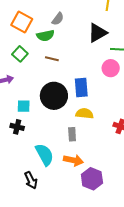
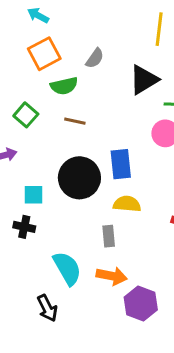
gray semicircle: (58, 19) -> (95, 58), moved
orange square: (22, 22) -> (44, 54), moved, turned 35

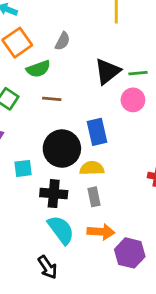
black triangle: (144, 80) -> (107, 71), moved
yellow semicircle: (127, 204) -> (92, 168), moved
black cross: (24, 227) -> (54, 194), moved, size x1.4

